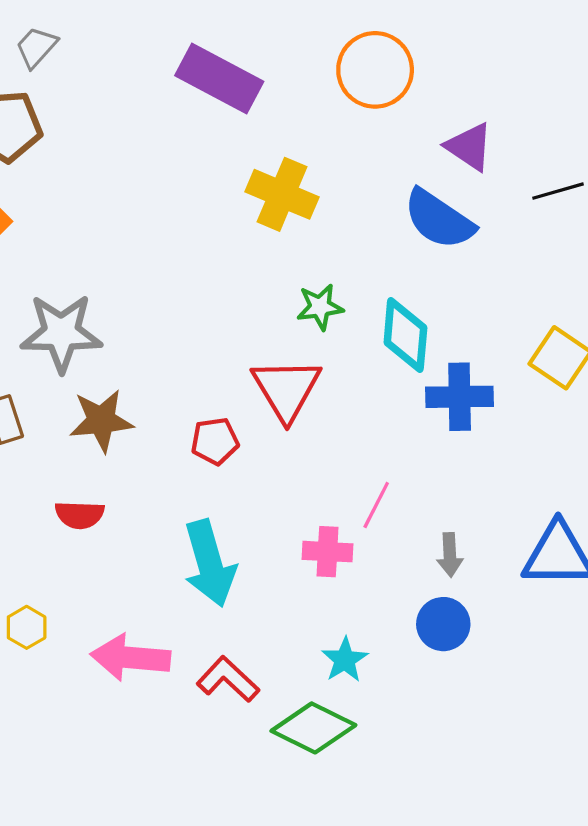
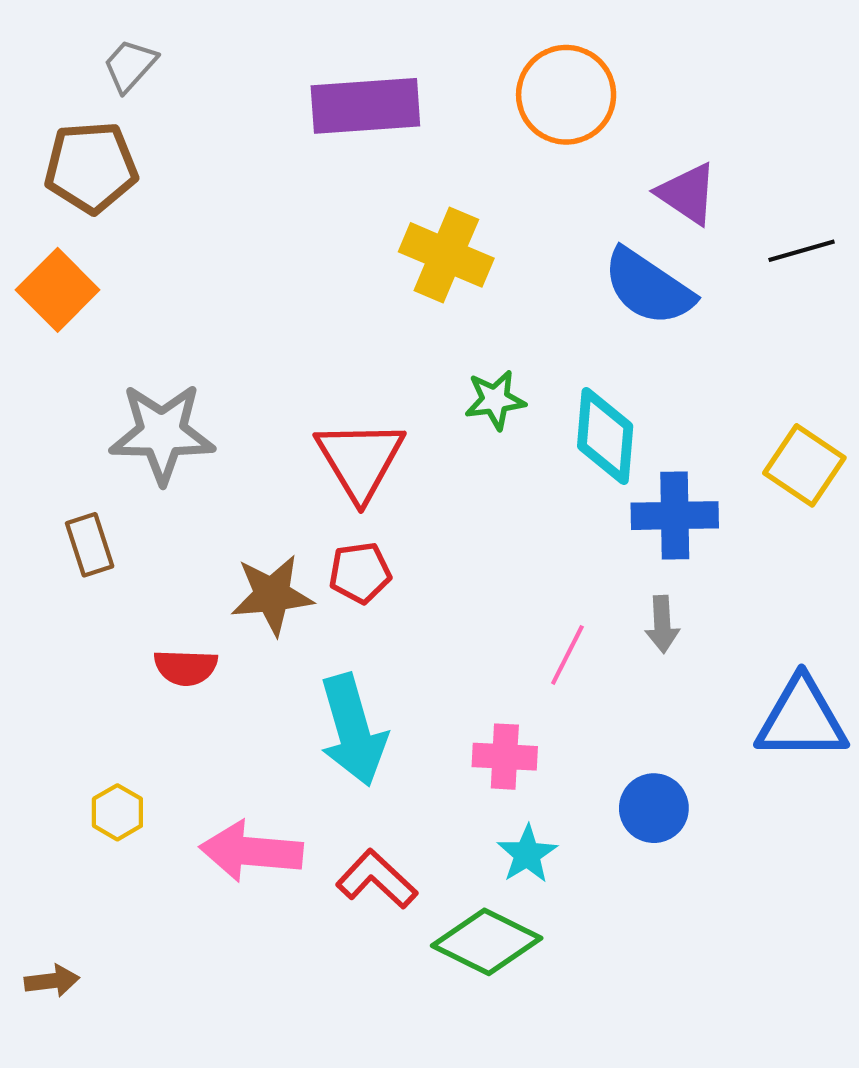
purple rectangle: (219, 79) -> (365, 106), turned -32
red triangle: (286, 389) -> (360, 460), moved
brown star: (101, 421) -> (272, 595), moved
pink cross: (327, 552) -> (505, 757), moved
gray arrow: (450, 555) -> (662, 624), moved

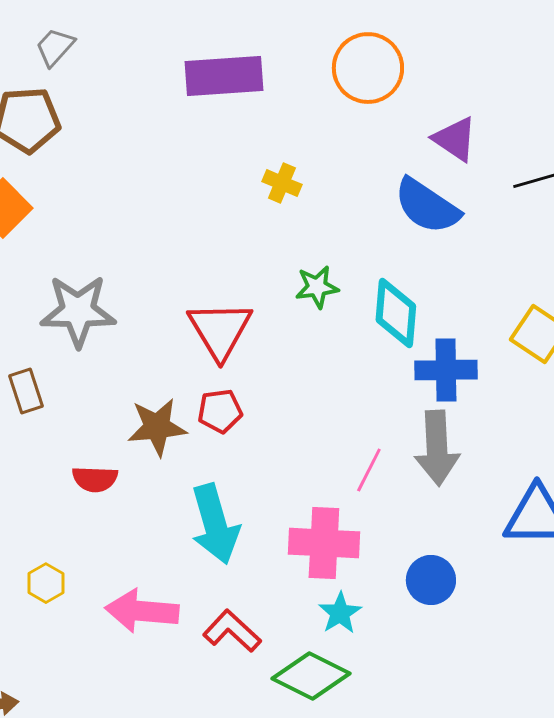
yellow cross: (446, 255) -> (282, 183), size x0.6
gray arrow: (662, 624) -> (437, 448), size x1.8
pink cross: (505, 757) -> (324, 543), size x1.5

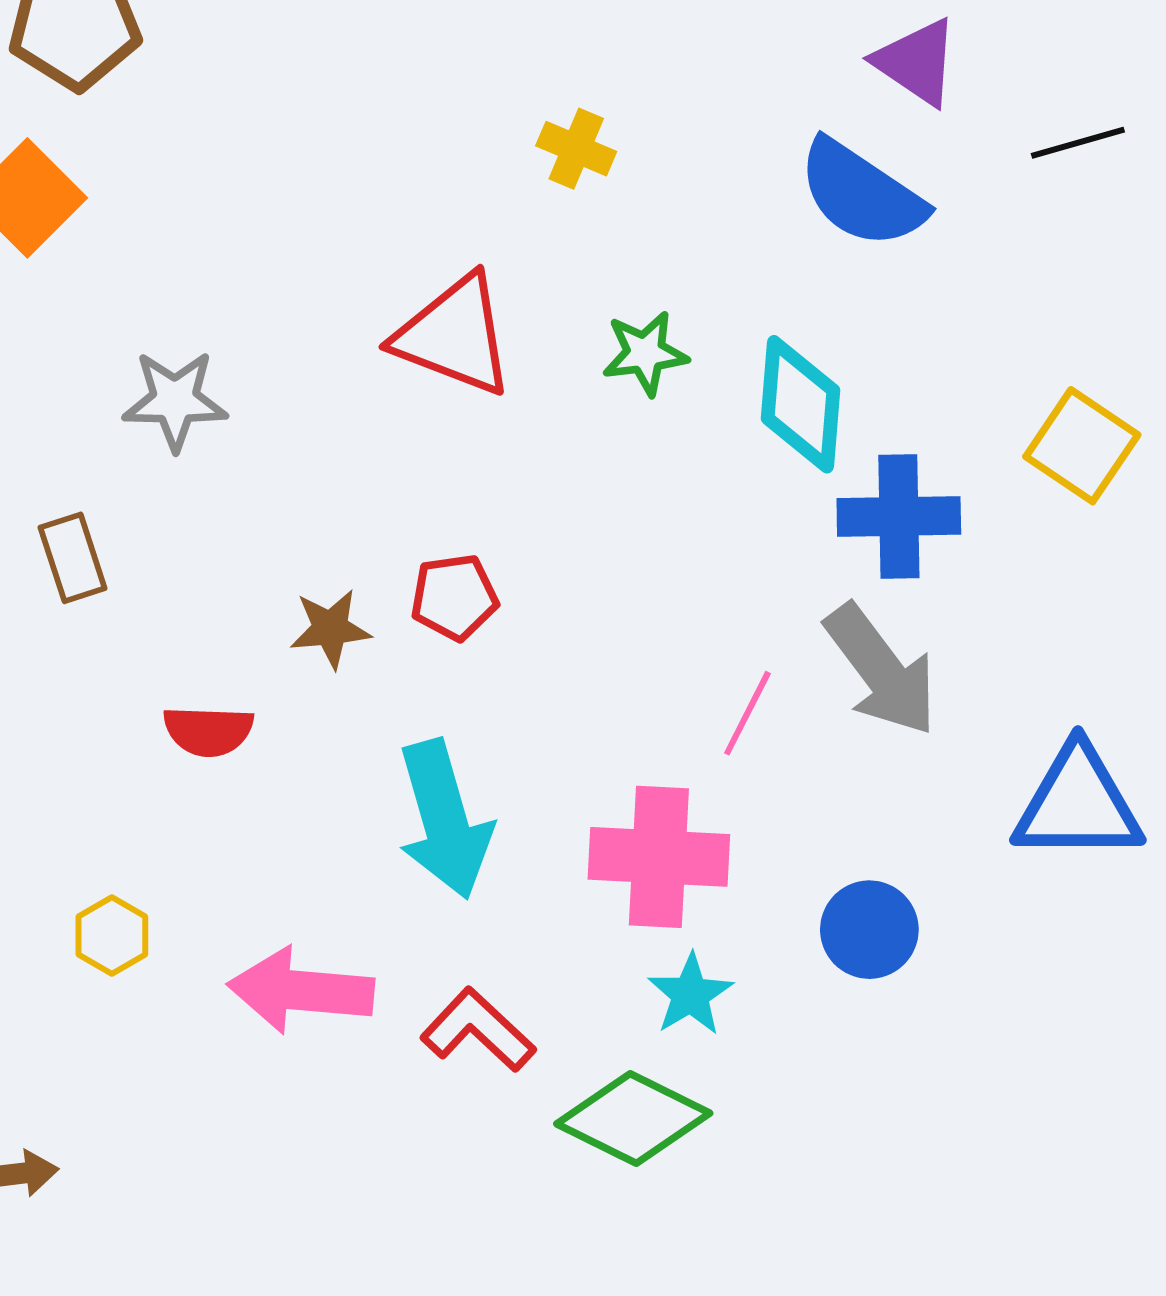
gray star: (78, 311) -> (175, 400), size x0.7
red triangle: (220, 330) -> (454, 335), moved, turned -38
brown star: (157, 427) -> (330, 629), size x0.7
gray arrow: (437, 448) -> (881, 670), turned -34

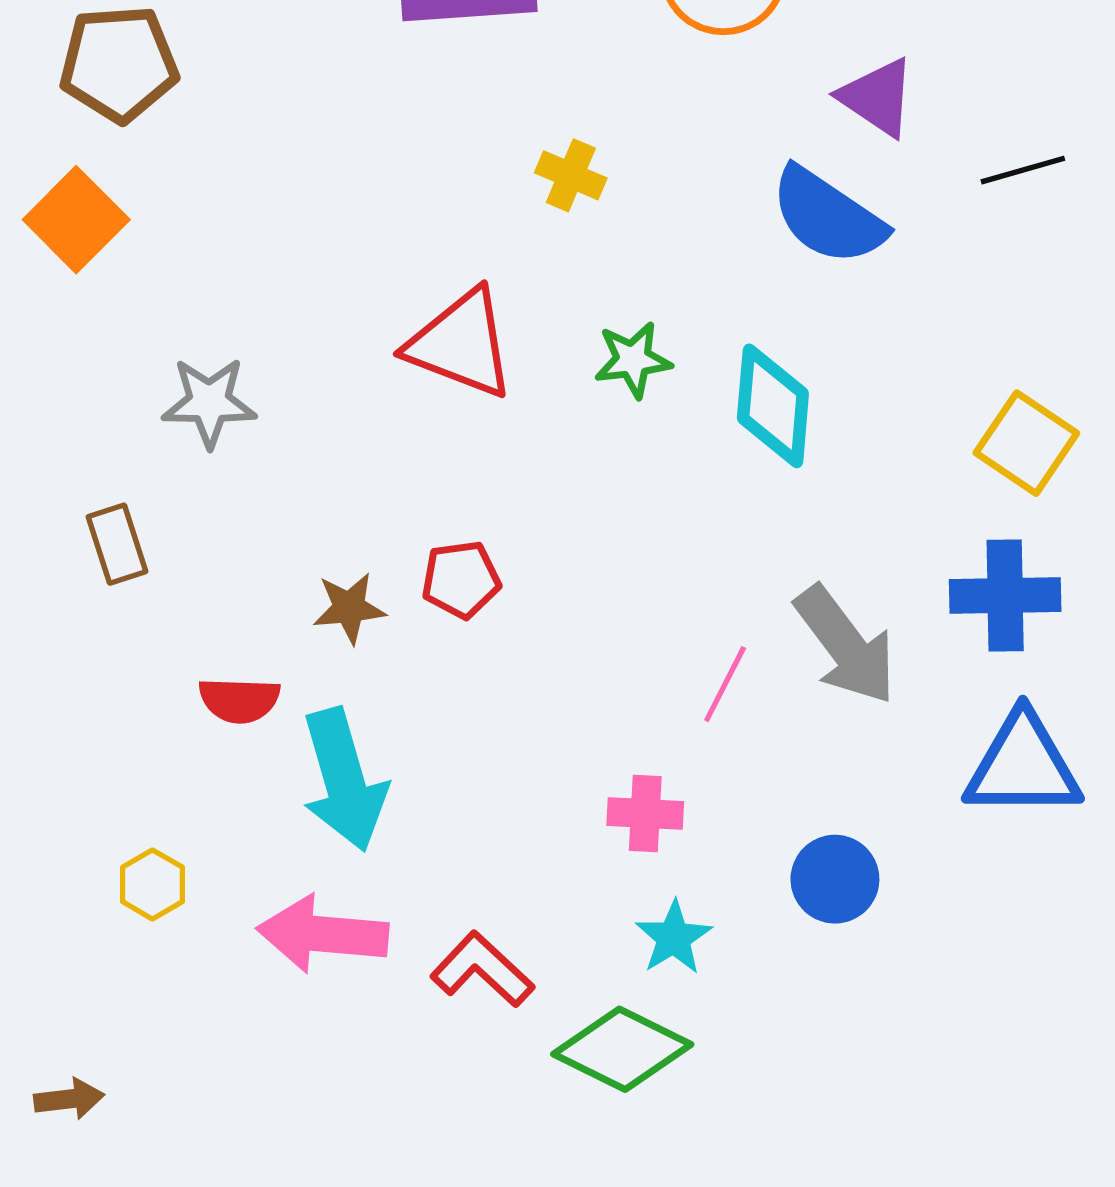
blue cross: (899, 516) -> (1005, 596), moved
cyan arrow: (444, 819) -> (344, 780), moved
pink cross: (659, 857) -> (645, 814), size x0.6

